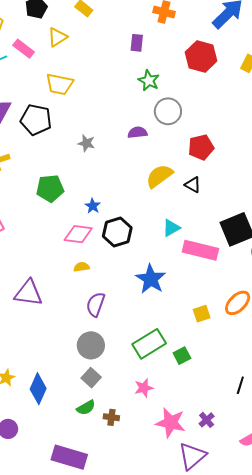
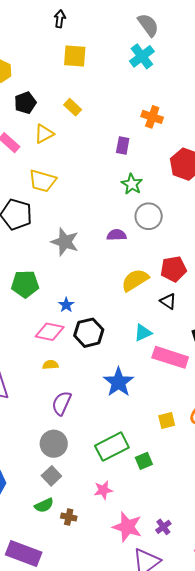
gray star: (86, 143) -> (65, 242), size x1.6
red pentagon: (201, 147) -> (173, 269), moved
black triangle: (193, 185) -> (168, 301), moved

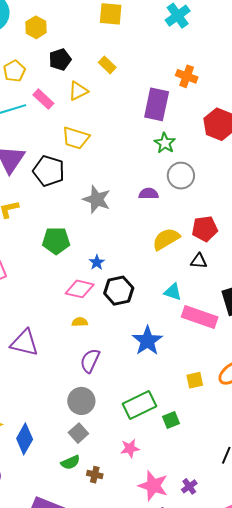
purple rectangle: (123, 146) -> (157, 104), size x1.8
black triangle: (168, 301) -> (199, 261), turned -30
cyan triangle: (143, 333) -> (173, 292), turned 42

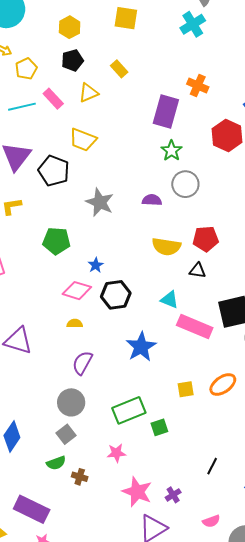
yellow hexagon: (36, 27) -> (70, 27), moved
yellow semicircle: (166, 239) -> (166, 247), turned -144

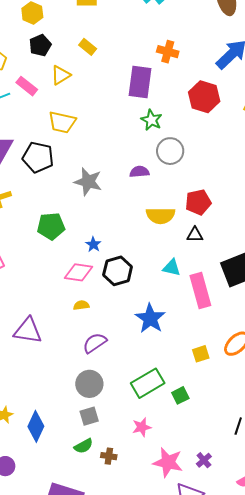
pink rectangle: (195, 327) -> (200, 290), turned 60
purple semicircle: (82, 363) -> (95, 343), turned 35
gray square: (66, 434) -> (89, 416), turned 30

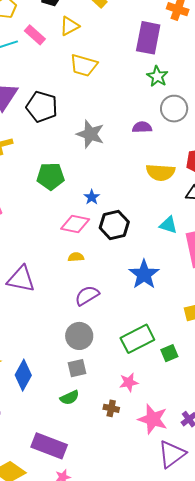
yellow trapezoid: (62, 122) -> (84, 65), moved
brown cross: (109, 456) -> (111, 408), moved

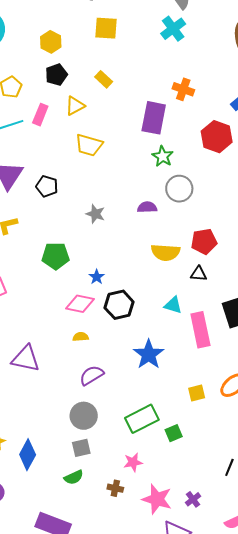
pink rectangle: (35, 35) -> (40, 115), turned 70
black pentagon: (42, 107) -> (47, 186), size x0.7
gray star: (90, 134) -> (95, 214), size x0.7

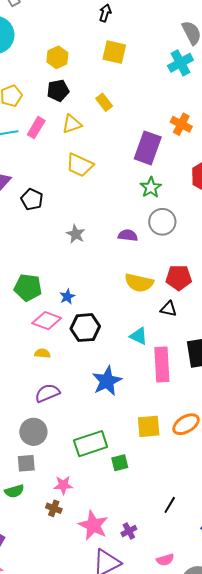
green pentagon: (56, 256) -> (28, 288), moved
yellow square: (197, 393) -> (149, 426), size x1.4
pink star: (133, 462) -> (63, 485), moved

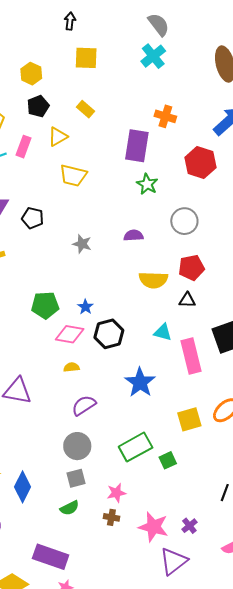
gray circle: (162, 222) -> (184, 221), moved

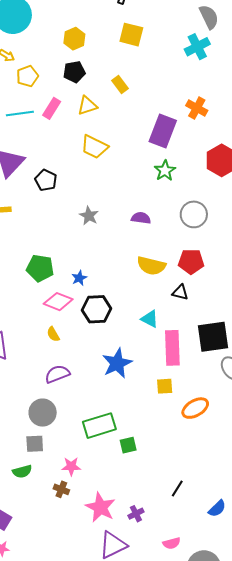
yellow semicircle: (71, 367) -> (53, 334), turned -126
yellow square: (189, 419) -> (165, 386), moved, size x0.7

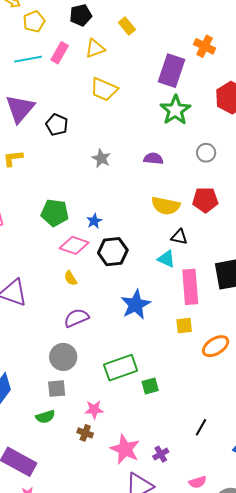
green star: (165, 171) -> (175, 110), size x1.4
gray circle: (194, 214) -> (206, 153), size x0.7
black triangle: (180, 292) -> (179, 237), moved

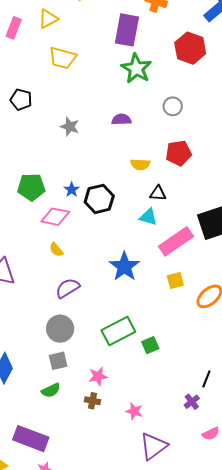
yellow semicircle: (166, 206) -> (140, 164), size x0.7
black hexagon: (113, 252) -> (99, 199), moved
pink rectangle: (190, 287) -> (176, 241), turned 68
pink star: (125, 449) -> (134, 411), size x0.6
purple cross: (161, 454) -> (192, 402), moved

